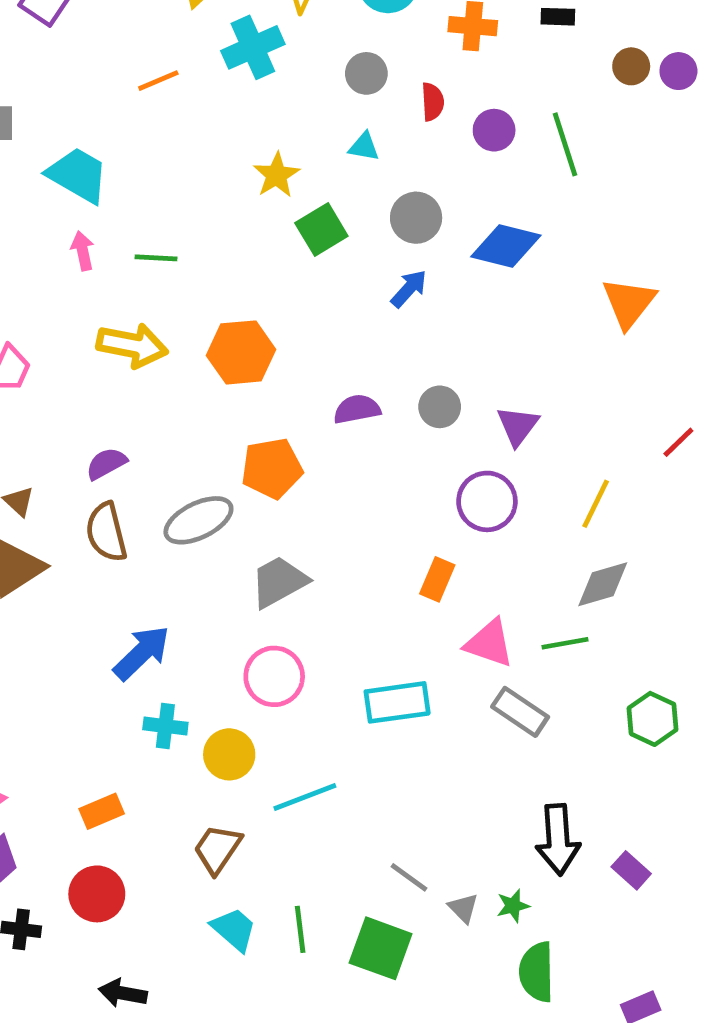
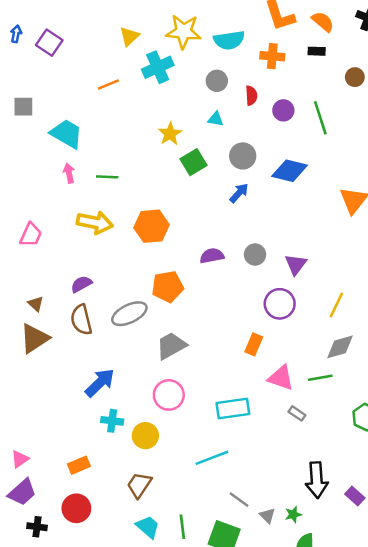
gray rectangle: (520, 712) -> (297, 413), size x0.6
cyan line: (305, 797) -> (212, 458), moved

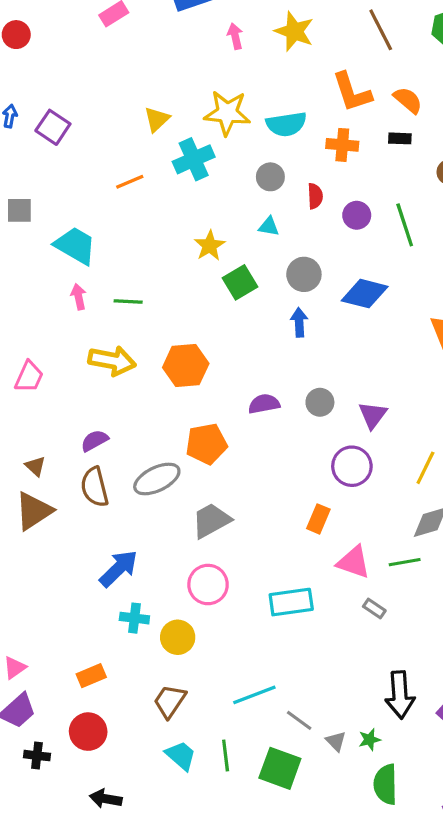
blue arrow: (239, 193) -> (299, 322), turned -45
cyan line: (212, 458) -> (254, 695), moved

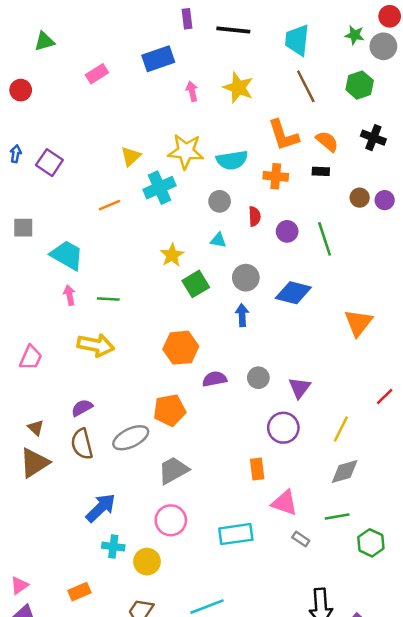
orange hexagon: (186, 365) -> (181, 348), moved
orange rectangle: (318, 519) -> (257, 469), turned -30
green line: (405, 562) -> (337, 517), moved

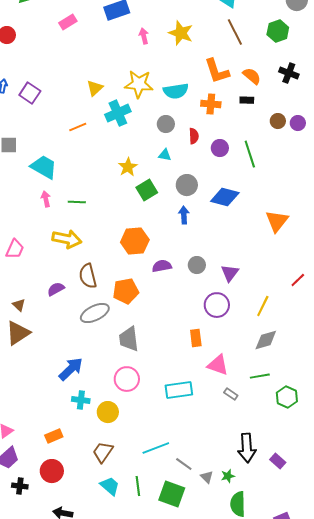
brown semicircle: (82, 444) -> (88, 276), moved
gray trapezoid: (173, 470) -> (129, 339), turned -68

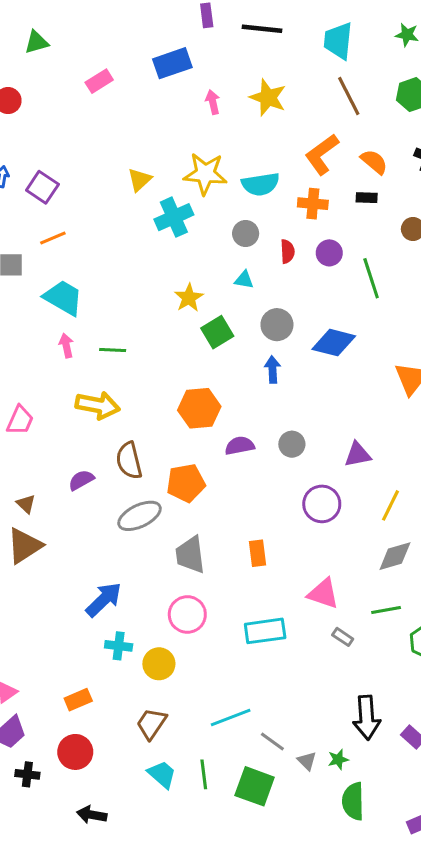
orange L-shape: (217, 71) -> (322, 154), turned 72
orange line: (78, 127) -> (53, 238), moved
purple circle: (220, 148) -> (329, 253), moved
purple triangle: (230, 273) -> (358, 455), moved, turned 42
orange rectangle: (196, 338) -> (258, 553), moved

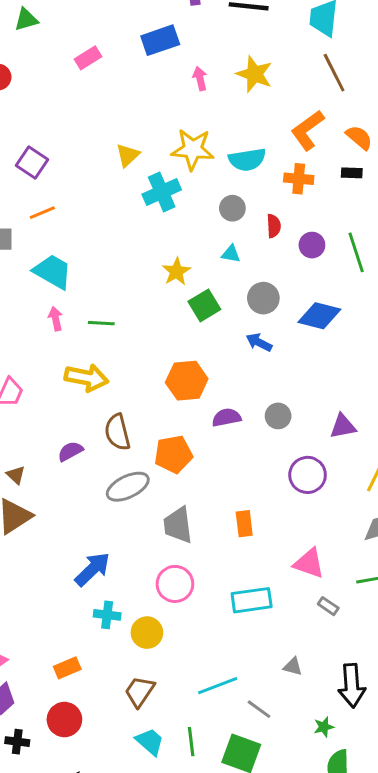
purple circle: (329, 253) -> (312, 245), moved
blue arrow: (272, 369) -> (259, 342), turned -60
gray triangle: (307, 761) -> (293, 666), moved, turned -30

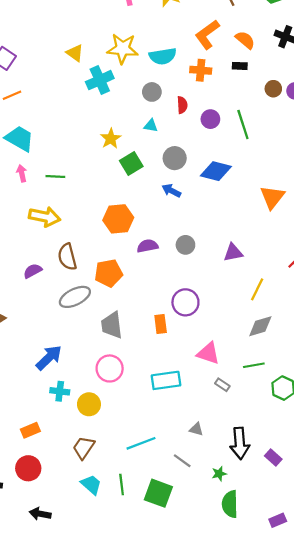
yellow triangle: (128, 155) -> (75, 53), turned -42
purple circle: (308, 475) -> (185, 302), moved
gray line: (259, 709) -> (182, 461), moved

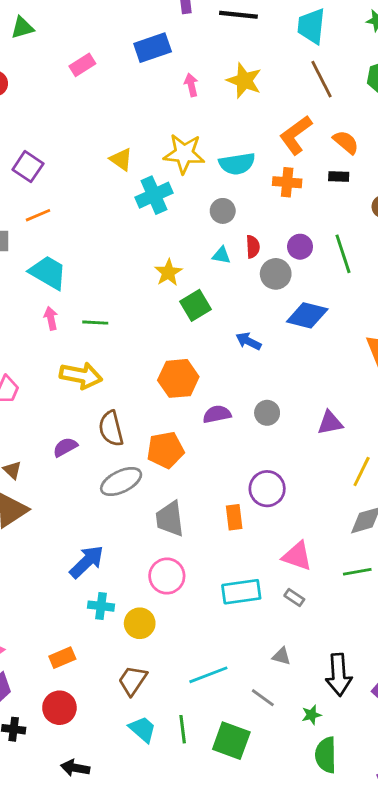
red semicircle: (182, 105) -> (253, 247), moved
gray circle: (175, 158) -> (276, 274), moved
gray rectangle: (222, 385) -> (294, 597), moved

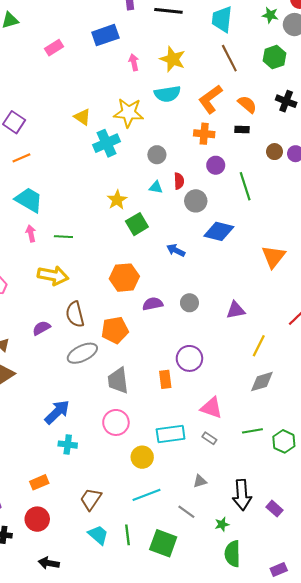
cyan semicircle: (237, 164) -> (167, 94), moved
purple circle: (300, 247) -> (216, 165), moved
green line: (357, 572) -> (252, 431), moved
yellow circle: (140, 623) -> (142, 457), moved
gray triangle: (281, 656) -> (200, 481), turned -32

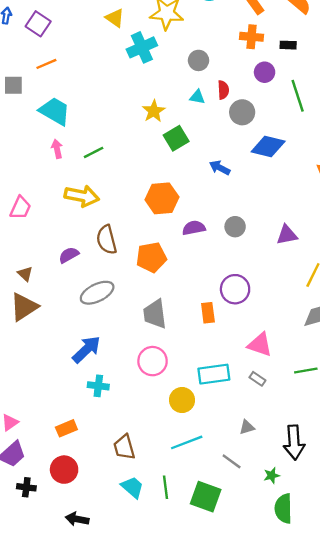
black rectangle: (242, 130) -> (288, 45), moved
green line: (63, 237) -> (94, 152), turned -30
gray ellipse: (82, 353) -> (97, 293), moved
brown trapezoid: (91, 499) -> (124, 447), turned -50

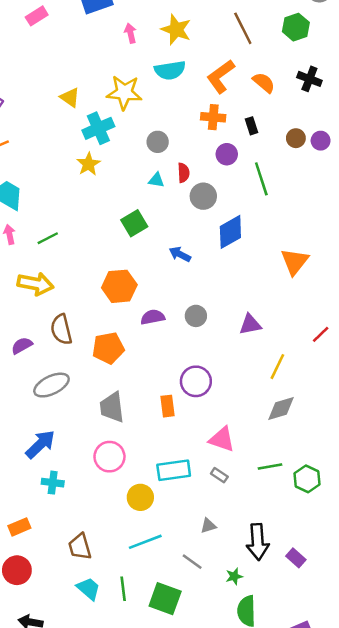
black rectangle: (288, 45) -> (251, 126), turned 70
yellow star: (154, 111) -> (88, 164), moved
blue diamond: (268, 146) -> (230, 232), turned -44

